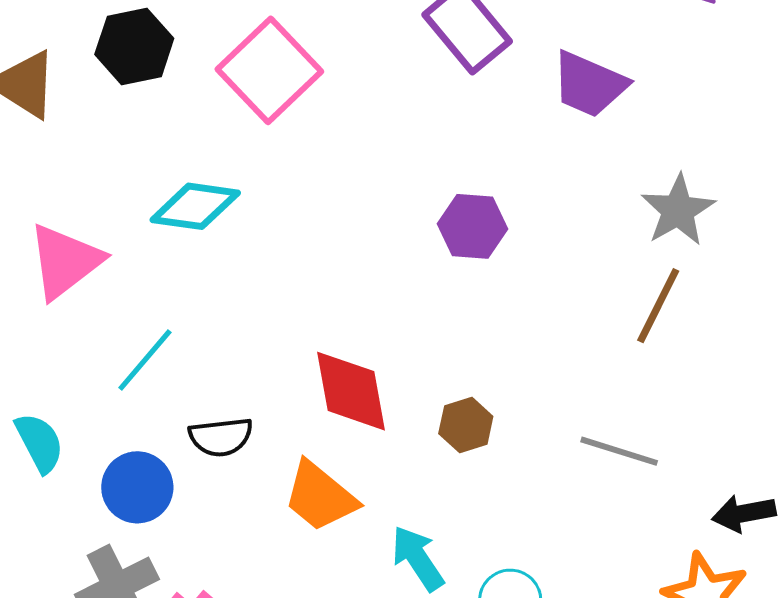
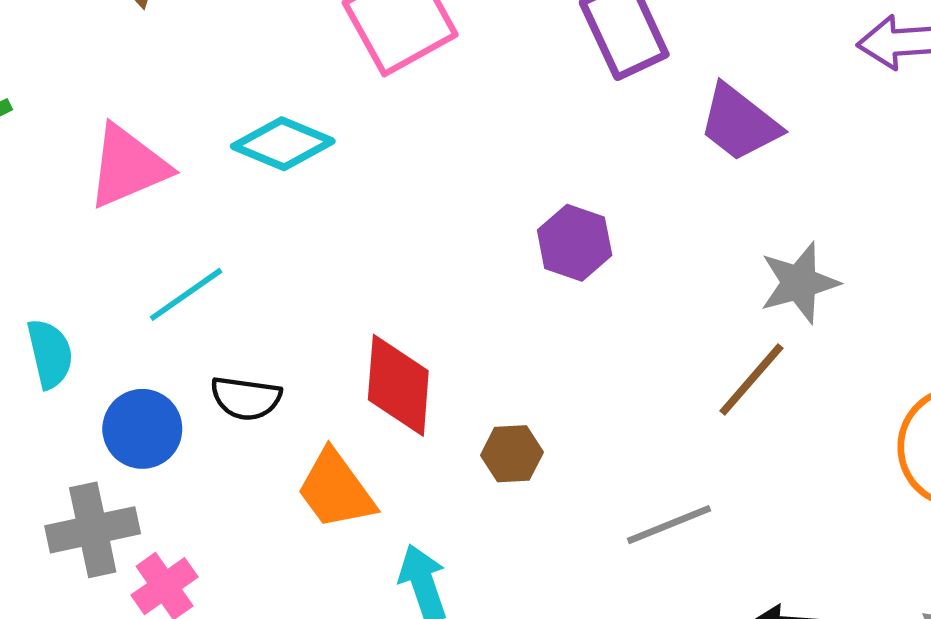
gray line: (619, 451) -> (669, 525), turned -54

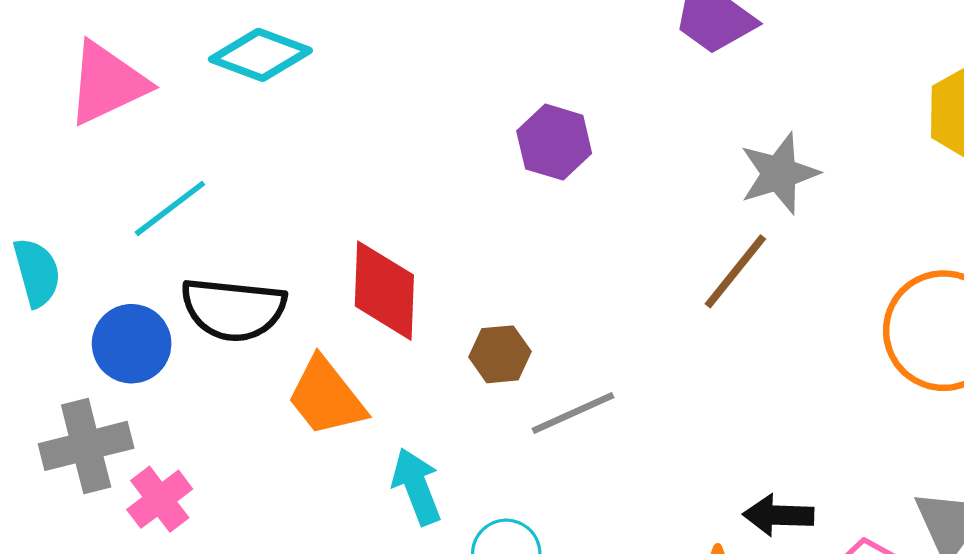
black semicircle: (246, 398) -> (233, 309), size x1.5
gray line: (669, 525) -> (573, 413), moved

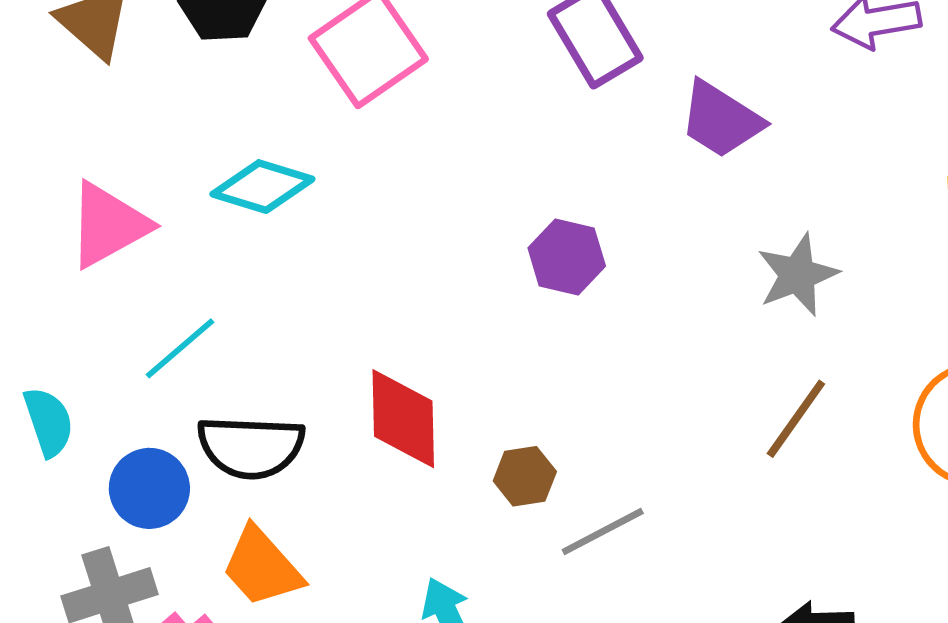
brown line: (735, 271) -> (796, 419), moved
orange trapezoid: (326, 397) -> (262, 567), moved

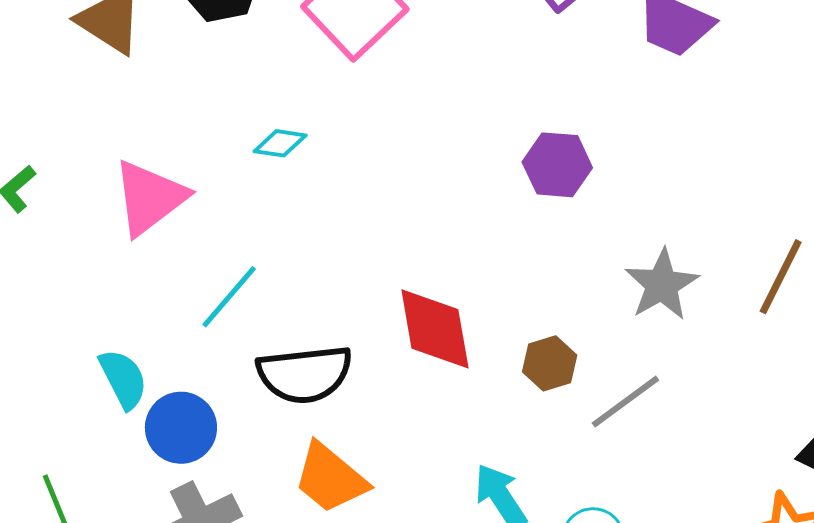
cyan diamond: (262, 187) -> (280, 143), size x0.6
gray star: (798, 275) -> (662, 285), moved
blue circle: (149, 488) -> (181, 428), moved

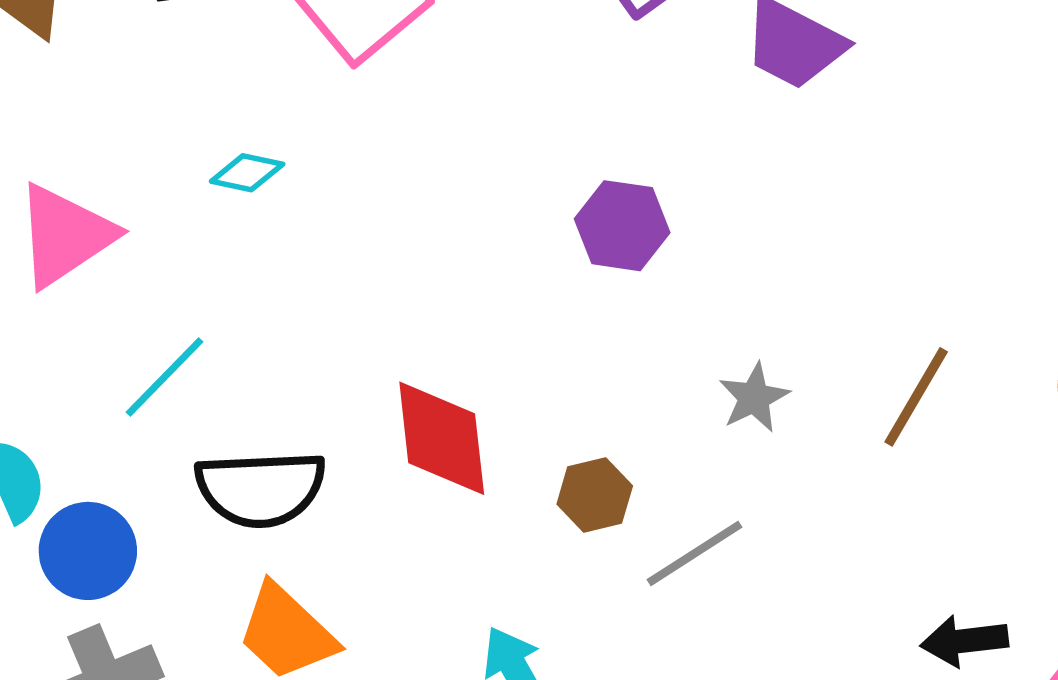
gray star: (662, 285) -> (754, 398), size x0.7

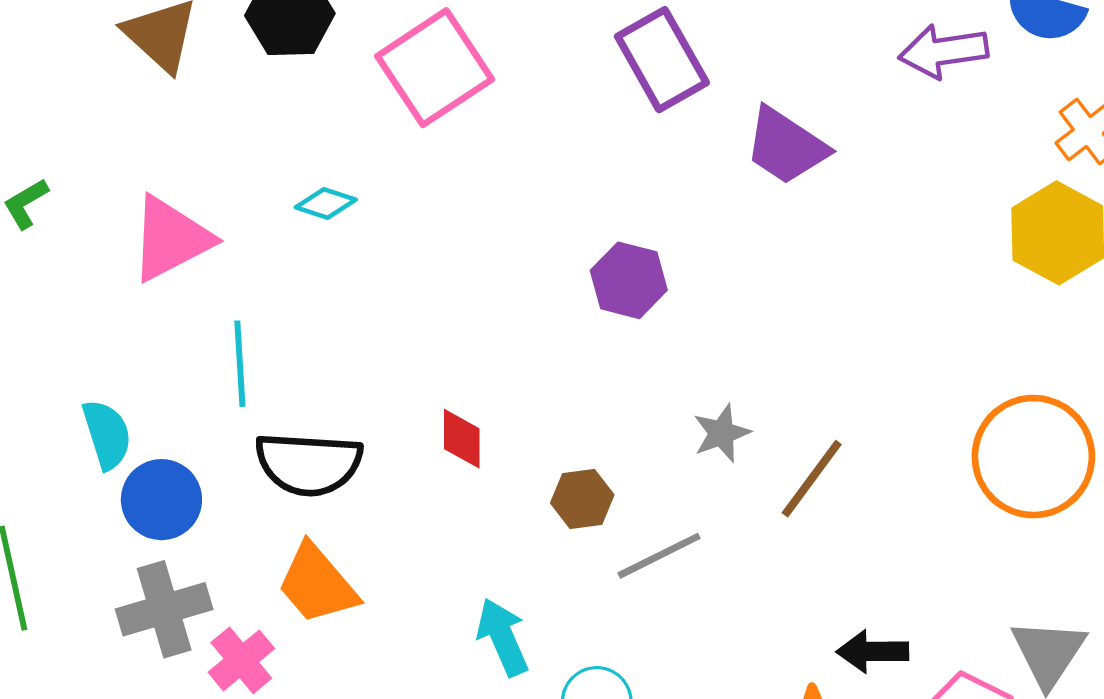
cyan line: (165, 377) -> (240, 364), turned -54
brown line: (916, 397) -> (812, 479), moved
red diamond: (442, 438) -> (462, 439), size x0.6

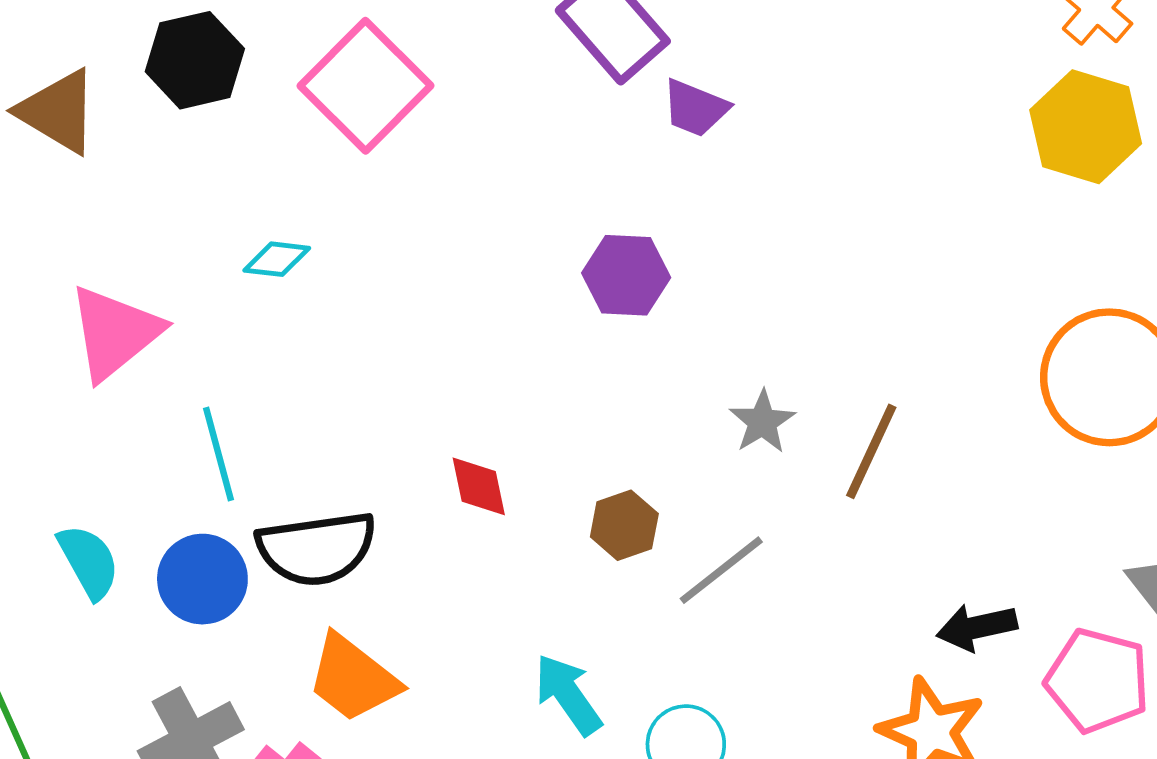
purple trapezoid: (786, 146) -> (695, 108), moved, size x0.7
blue circle: (161, 500) -> (202, 579), moved

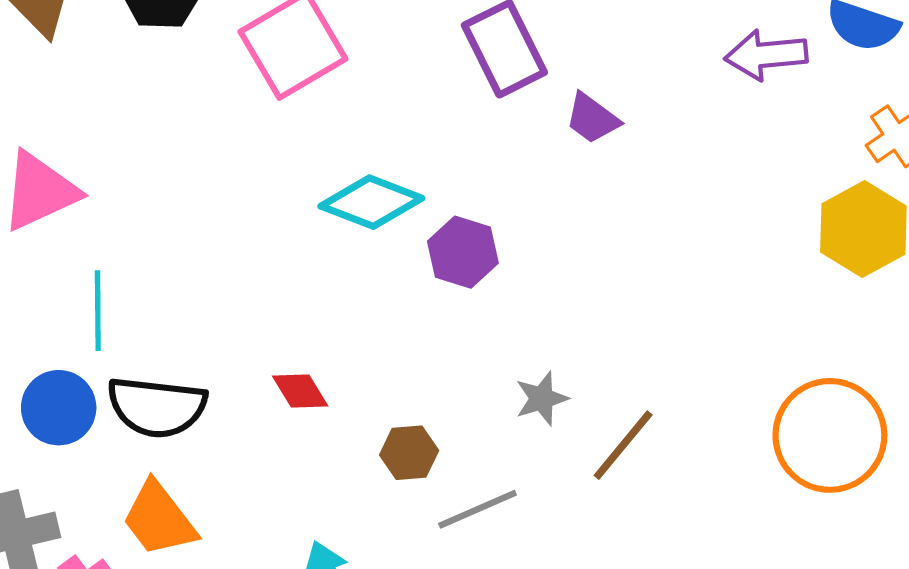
purple trapezoid: (695, 108) -> (592, 118), moved
cyan diamond: (277, 259) -> (371, 202), moved, size x1.8
red diamond: (479, 486) -> (300, 391), turned -34

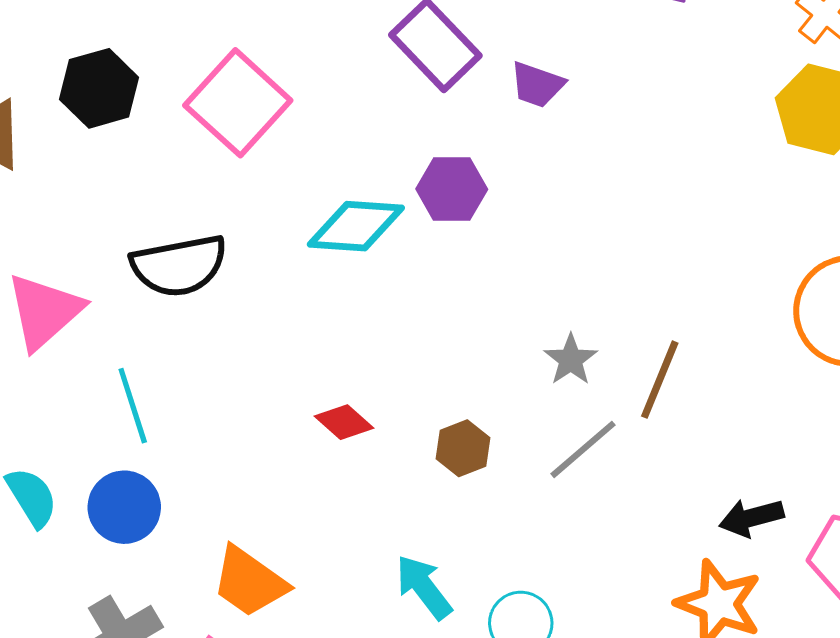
purple hexagon: (463, 252) -> (452, 189), moved
black semicircle: (157, 407) -> (179, 266), moved
gray line: (478, 509) -> (583, 449), moved

